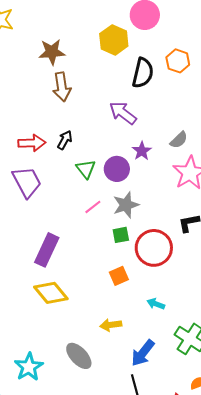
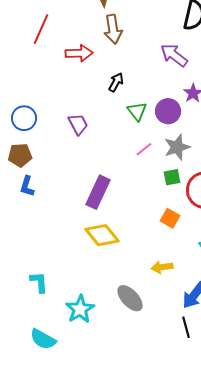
red arrow: (32, 143) -> (79, 53), moved
purple trapezoid: (27, 182) -> (78, 124), size x0.7
orange square: (119, 276) -> (170, 218), turned -36

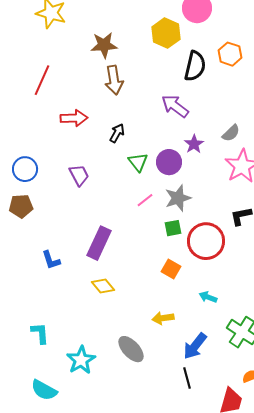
red arrow: (79, 53) -> (74, 118), moved
blue L-shape: (27, 186) -> (51, 260), moved, turned -35
yellow diamond: (102, 235) -> (103, 286), size x0.7

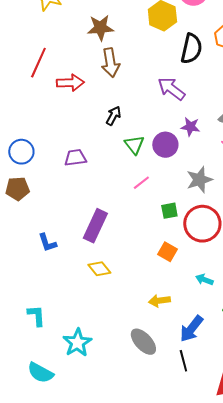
red arrow: (74, 118) -> (70, 83), moved
purple star: (194, 144) -> (190, 127), turned -30
purple trapezoid: (79, 175) -> (75, 158), turned -70
gray star: (178, 198) -> (199, 180), moved
gray ellipse: (131, 349) -> (143, 342), moved

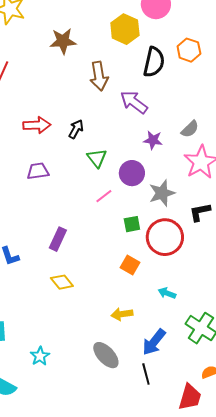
brown arrow: (110, 63) -> (99, 76), moved
red arrow: (70, 83) -> (37, 125), moved
purple circle: (165, 145) -> (132, 173), moved
purple rectangle: (95, 226) -> (58, 239), size x0.7
cyan star: (77, 343) -> (40, 356), size x0.7

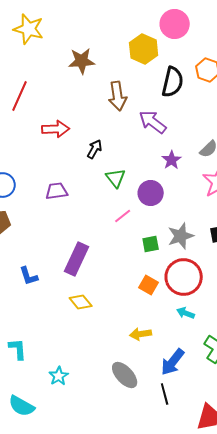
red arrow: (37, 125) -> (56, 129), moved
purple star: (153, 140) -> (172, 160), turned 30
gray star: (162, 193) -> (181, 236), moved
red circle: (165, 237) -> (184, 277), moved
purple rectangle: (58, 239) -> (77, 259), size x1.4

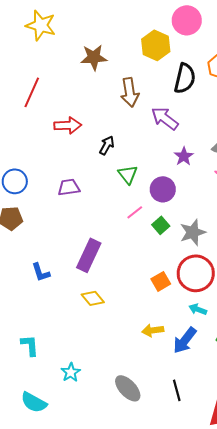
green square: (151, 244) -> (161, 225), moved, turned -30
orange square: (149, 285) -> (161, 281), turned 30
blue arrow: (173, 362) -> (185, 340), moved
gray ellipse: (125, 375) -> (128, 388), moved

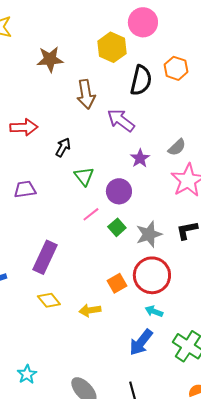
yellow arrow: (153, 330) -> (90, 310), moved

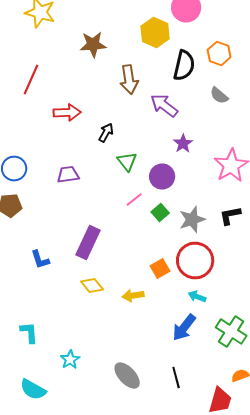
gray semicircle: (177, 147) -> (219, 96), moved, turned 84

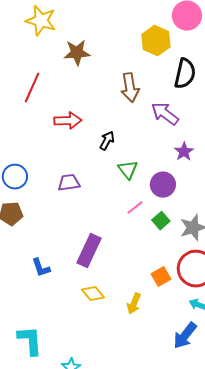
brown star: (93, 44) -> (77, 53), moved
yellow arrow: (133, 296) -> (134, 304), turned -60
cyan L-shape: (29, 332) -> (30, 341), size x1.4

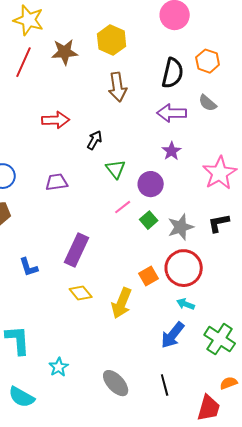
yellow hexagon: (156, 41) -> (112, 40), moved
red line: (32, 88) -> (24, 62), moved
purple arrow: (165, 114) -> (172, 113), moved, turned -36
yellow arrow: (134, 304) -> (122, 303), size x1.4

